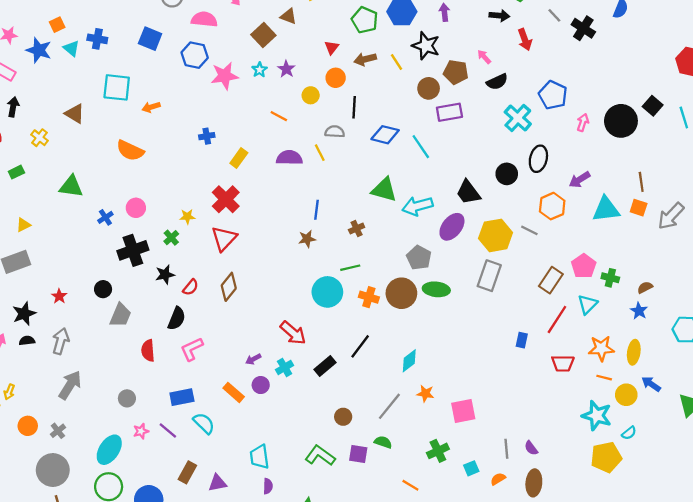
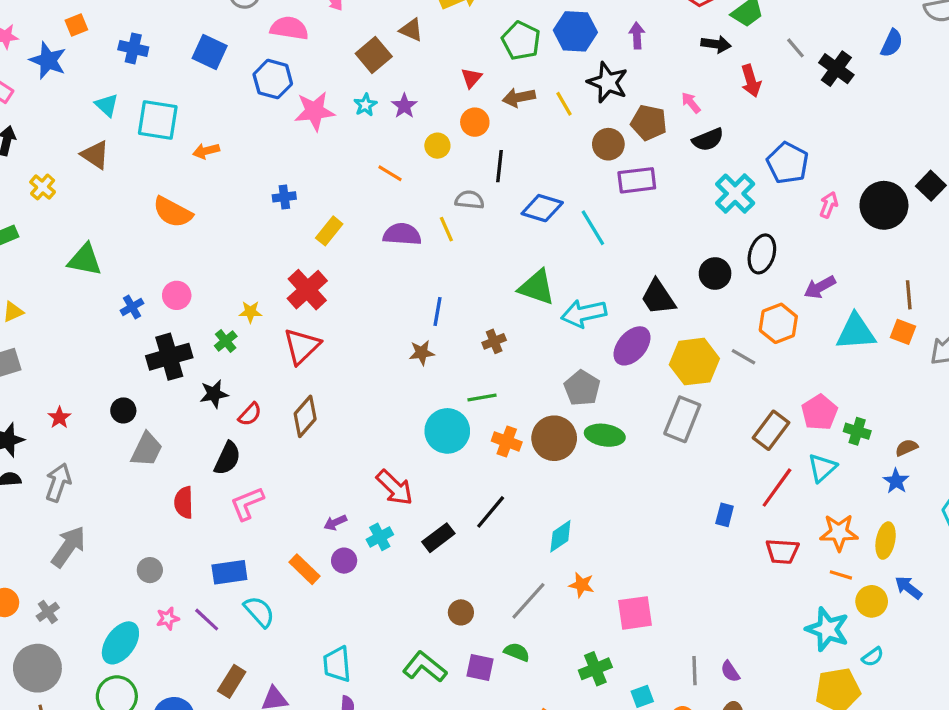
cyan triangle: (71, 48) -> (107, 105), moved

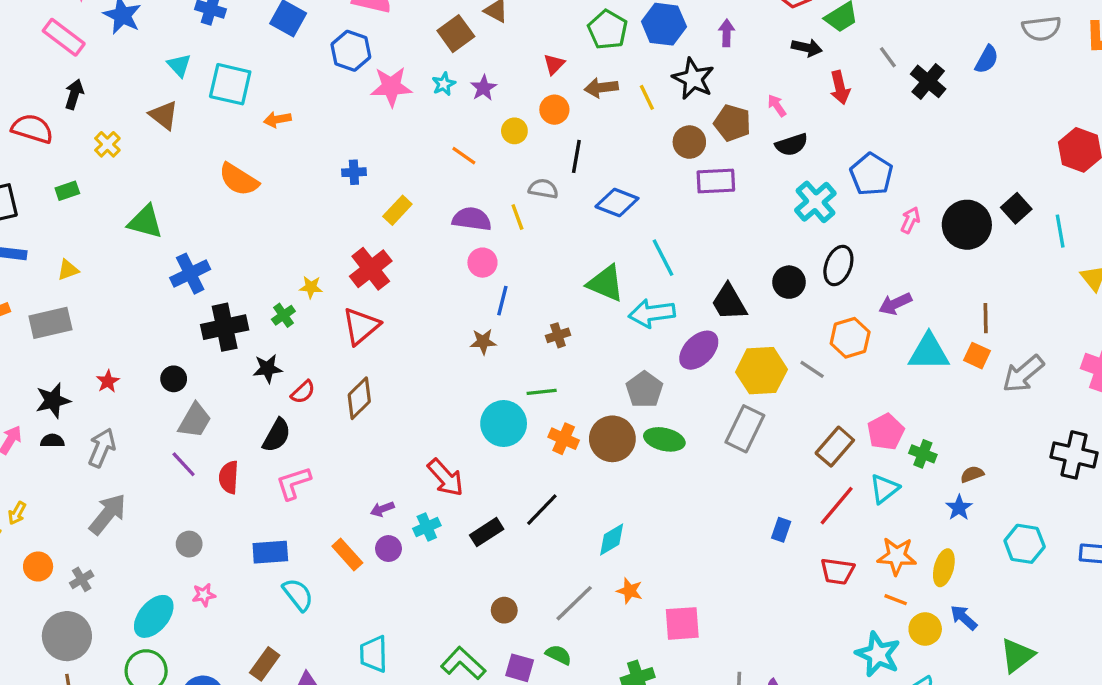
cyan line: (593, 228) -> (663, 258), moved
pink circle: (177, 295) -> (482, 263), moved
blue cross: (132, 307) -> (190, 274), size x1.6
purple line: (207, 620) -> (184, 464), moved

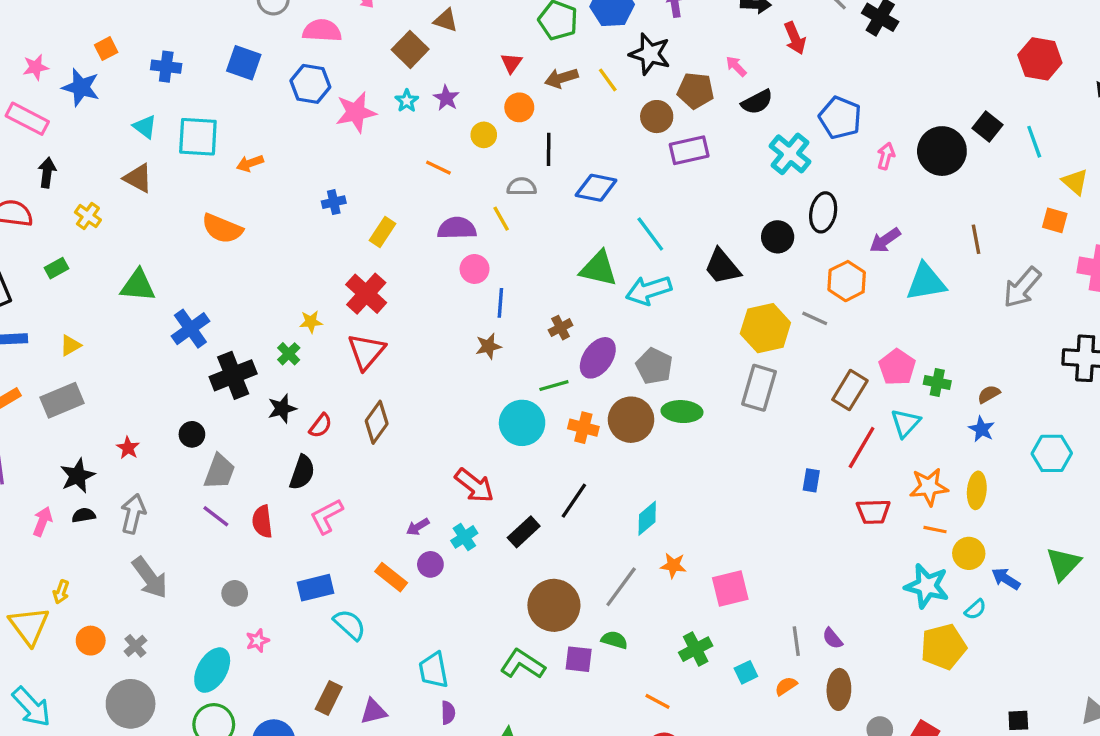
purple ellipse: (699, 350) -> (598, 358), moved
orange square: (977, 356) -> (1055, 220), moved
gray arrow: (108, 514) -> (150, 578), turned 114
brown circle: (504, 610) -> (554, 605), size x2.0
blue arrow: (964, 618) -> (1006, 579), moved

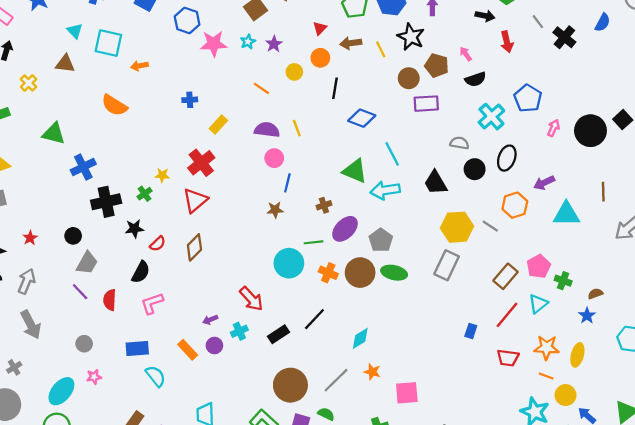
brown triangle: (138, 178) -> (65, 64), turned -30
gray semicircle: (522, 187) -> (459, 143), moved

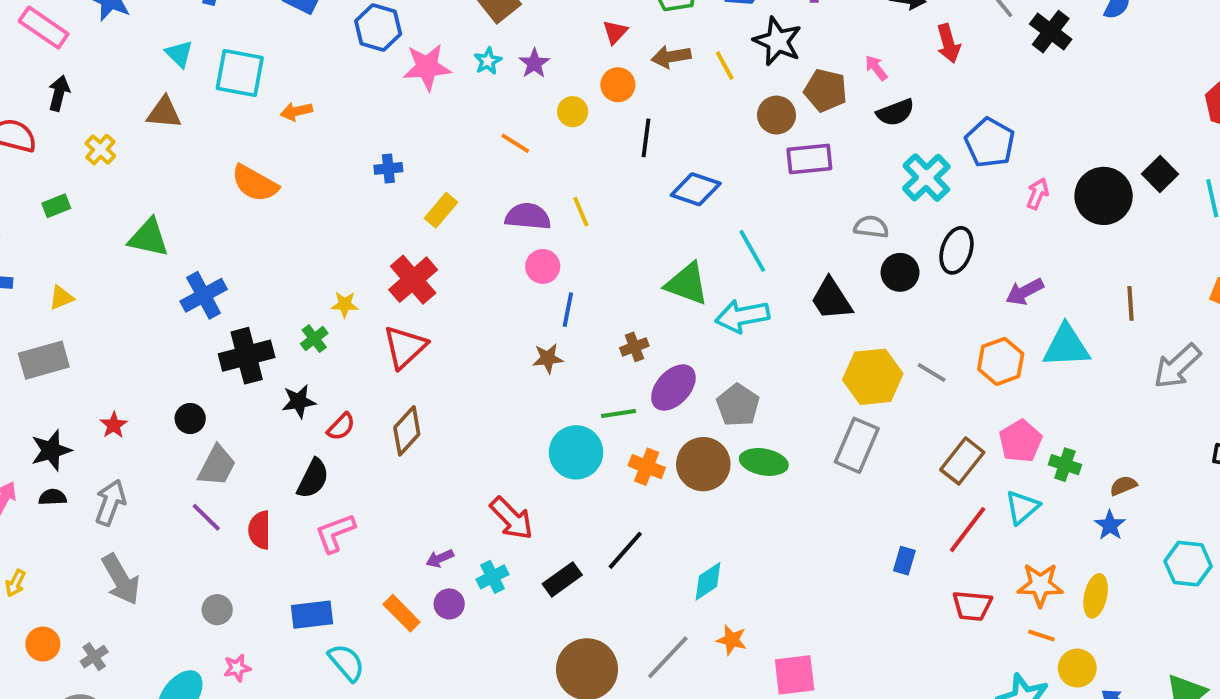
orange hexagon: (515, 205) -> (1001, 361), moved

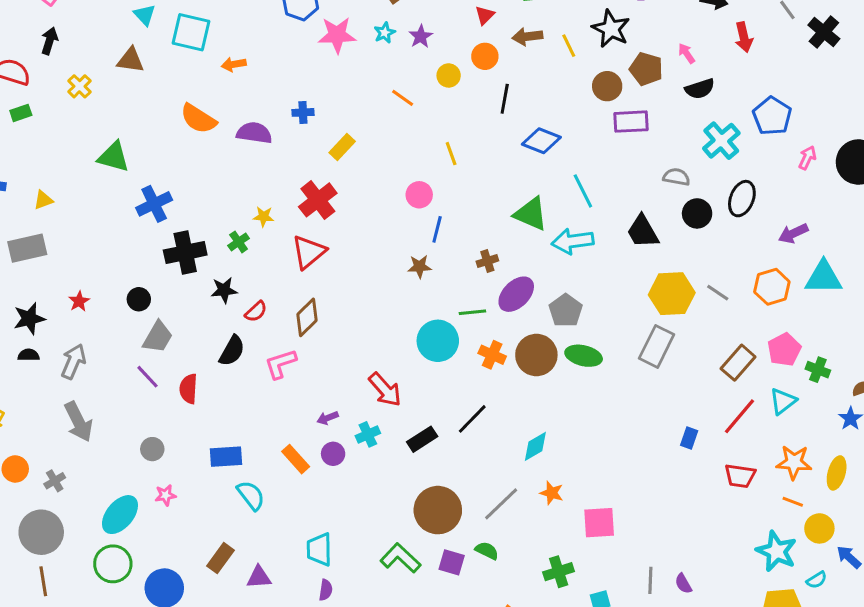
green rectangle: (56, 206) -> (21, 113), moved
purple semicircle: (528, 216) -> (254, 133), moved
pink L-shape: (335, 533) -> (280, 364), moved

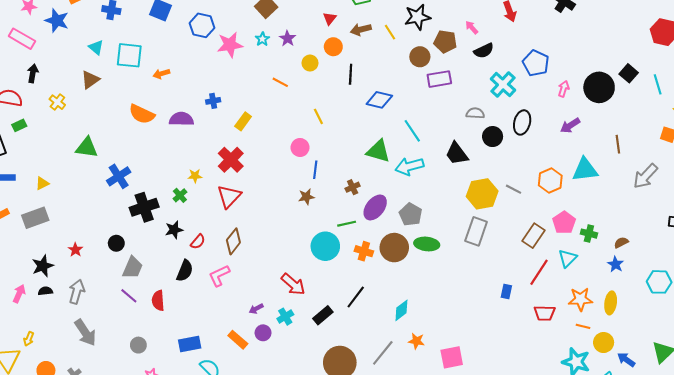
black star: (611, 29) -> (418, 17), turned -30
brown triangle: (131, 60) -> (90, 80), turned -36
purple arrow: (793, 233) -> (570, 125), moved

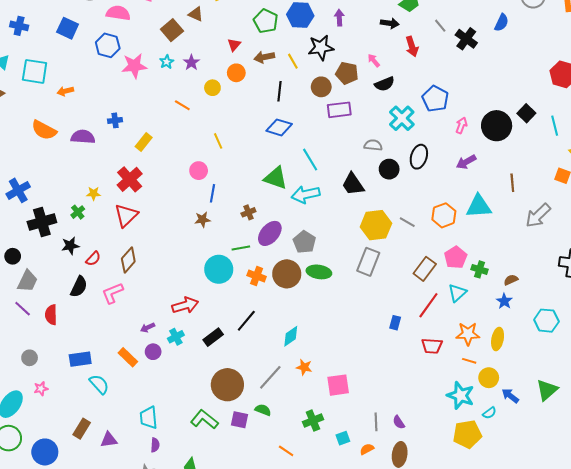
black line: (351, 74) -> (280, 91), moved
red arrow: (293, 284) -> (185, 305), turned -60

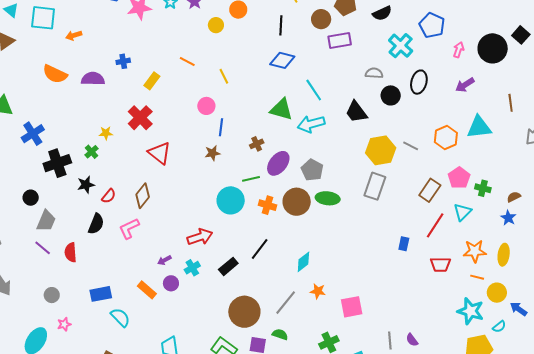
orange line: (182, 105) -> (187, 62), moved
red triangle: (126, 215) -> (159, 153), moved, turned -35

